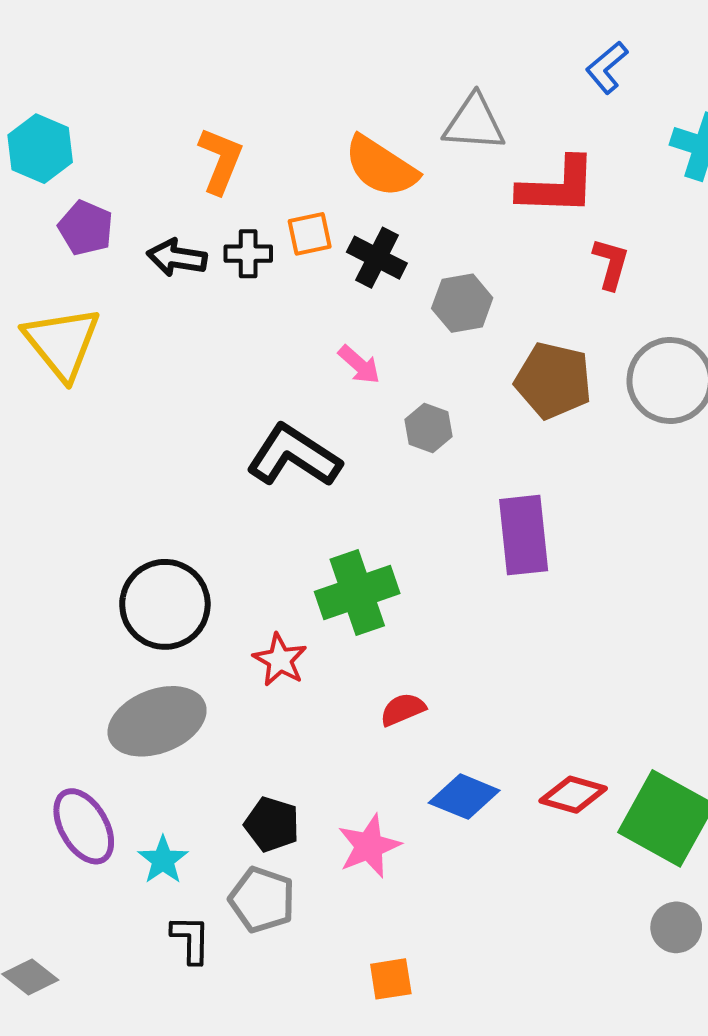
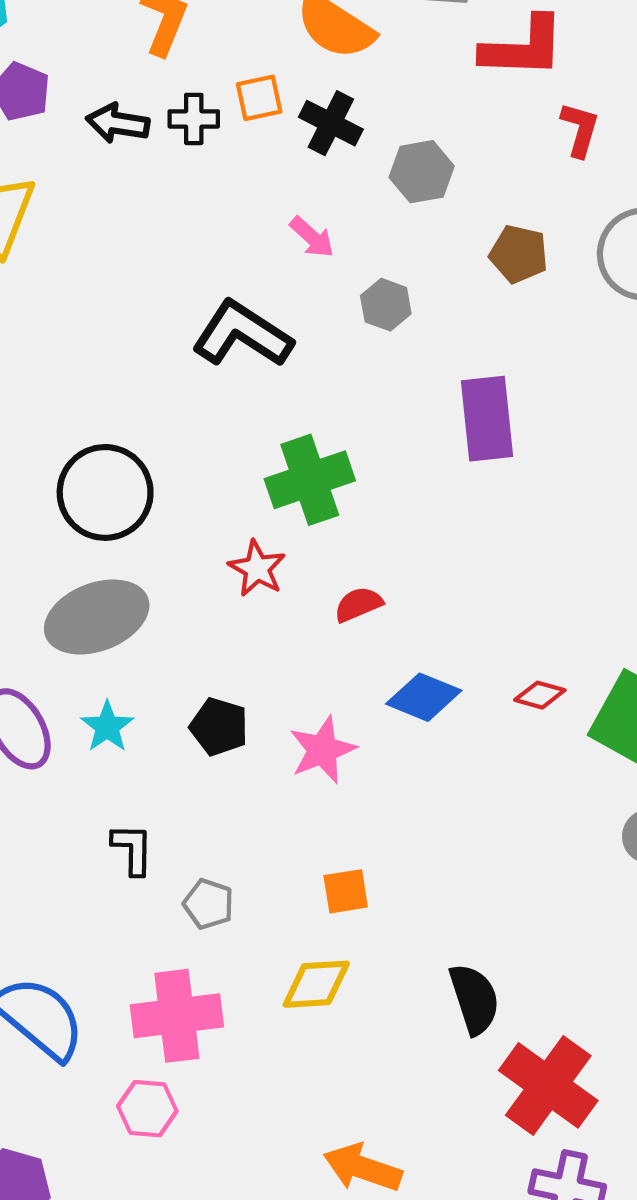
brown pentagon: (553, 380) -> (519, 254), size x0.7
red star: (280, 660) -> (257, 568), moved
red diamond: (573, 795) -> (540, 695), size x0.7
cyan star: (163, 860) -> (107, 727), moved
gray pentagon: (262, 900) -> (209, 904), moved, size x0.7

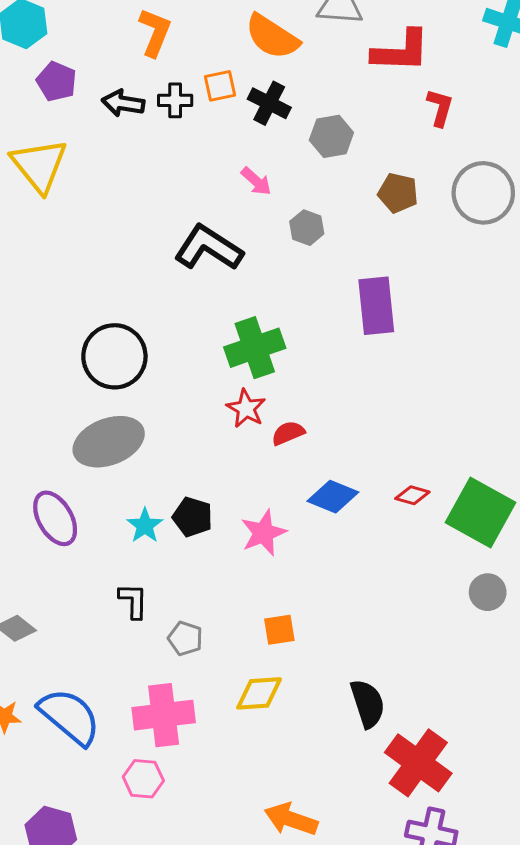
red star: (257, 568) -> (246, 408), moved
cyan star: (107, 727) -> (145, 526), moved

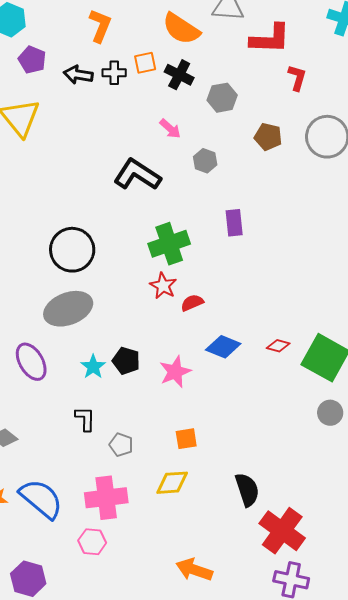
purple rectangle: (376, 306) -> (234, 223), moved, size x0.7

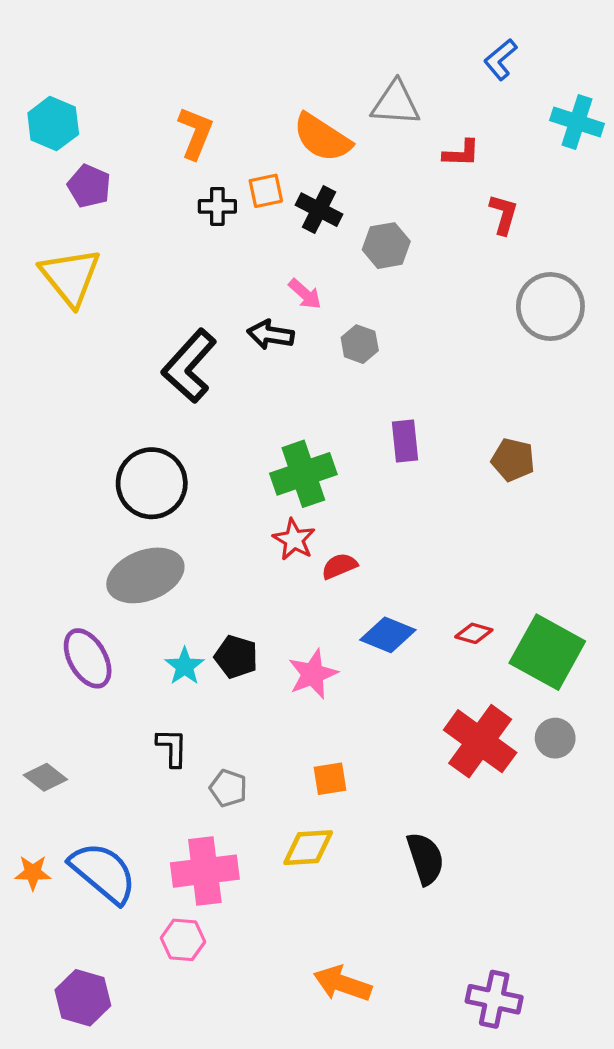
red L-shape: (270, 39) -> (461, 153), size x0.6
black arrow: (78, 75) -> (271, 335), moved
brown pentagon: (268, 137) -> (513, 460), moved
black L-shape: (137, 175) -> (189, 366), moved, turned -81
red cross: (282, 531) -> (480, 741), moved

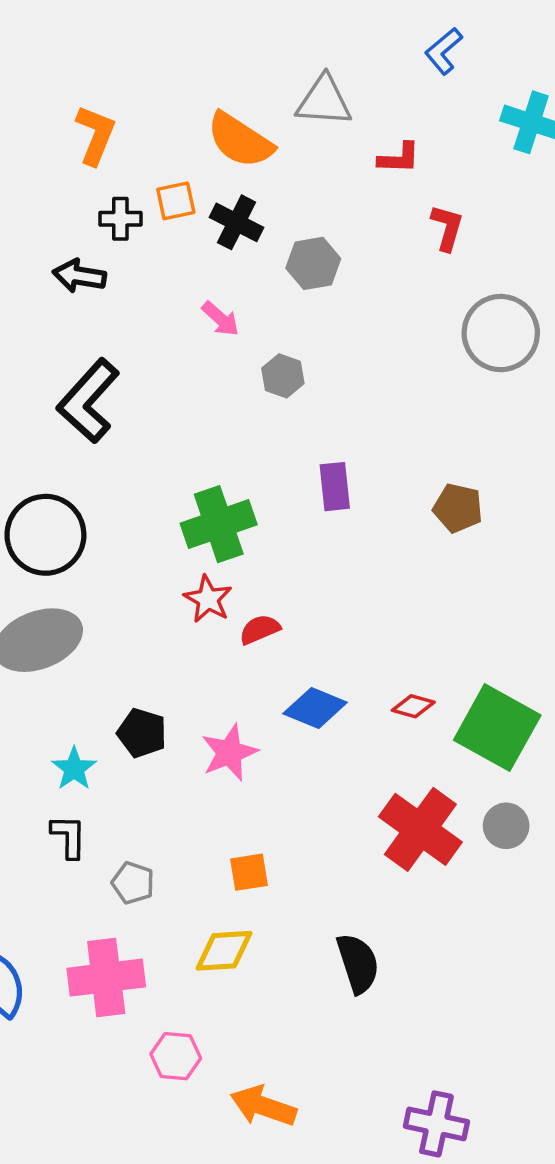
black arrow: (271, 335) -> (79, 276), moved
cyan star: (185, 666) -> (74, 769), moved
pink hexagon: (183, 940) -> (176, 1056), moved

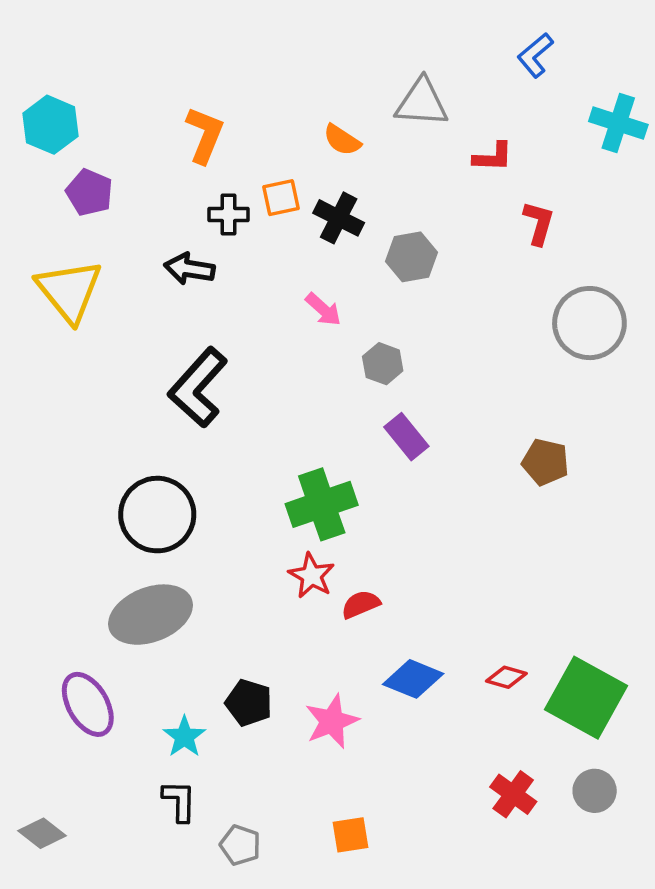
orange semicircle: (240, 140) -> (342, 140), size x0.6
purple rectangle: (335, 487) -> (406, 437), moved, turned -33
brown pentagon: (458, 508) -> (545, 462), moved
red cross: (420, 829) -> (513, 794), size x0.6

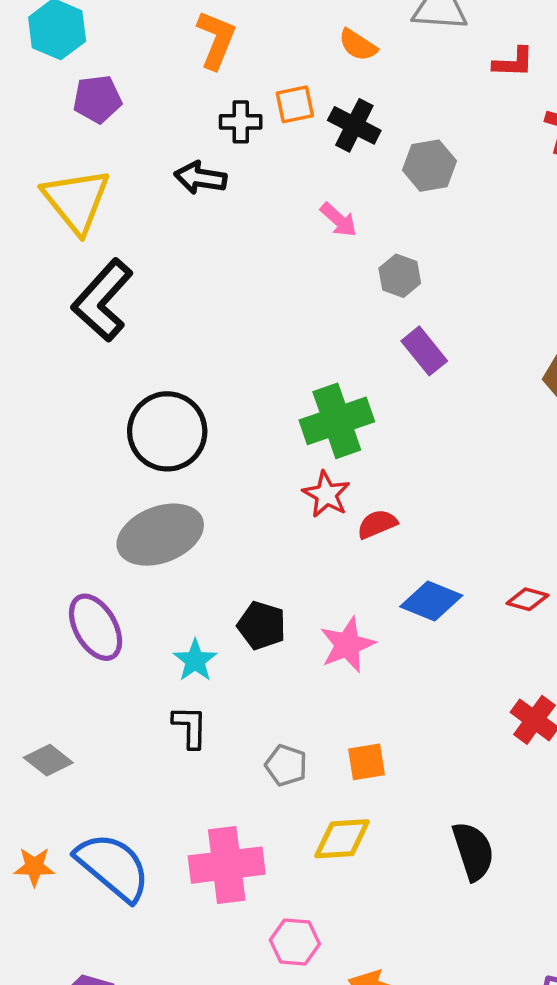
purple pentagon: (89, 193) -> (97, 99), turned -30
black L-shape: (198, 387) -> (103, 300), moved
gray pentagon: (240, 845) -> (286, 765), moved

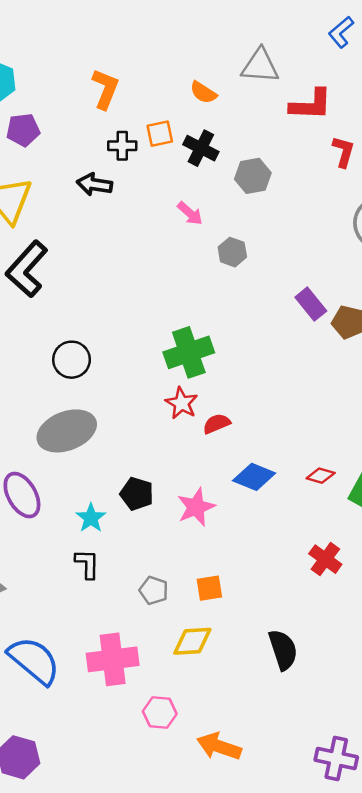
red L-shape: (513, 62) -> (311, 105), size x1.5
purple rectangle: (424, 351) -> (311, 304), moved
black circle: (167, 431) -> (72, 360), size x0.7

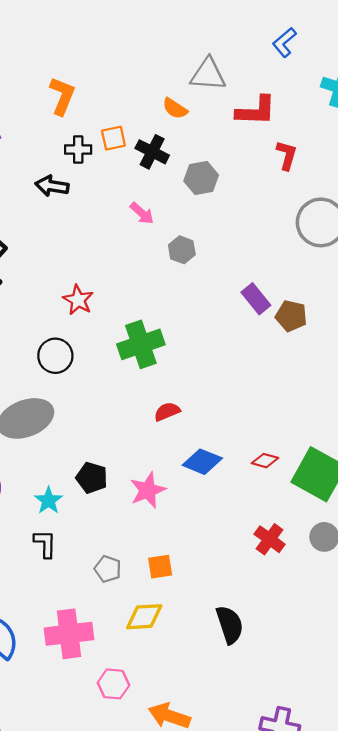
orange semicircle: (203, 93) -> (175, 108), moved
black circle: (72, 360) -> (55, 356), moved
red star: (182, 403) -> (78, 300), moved

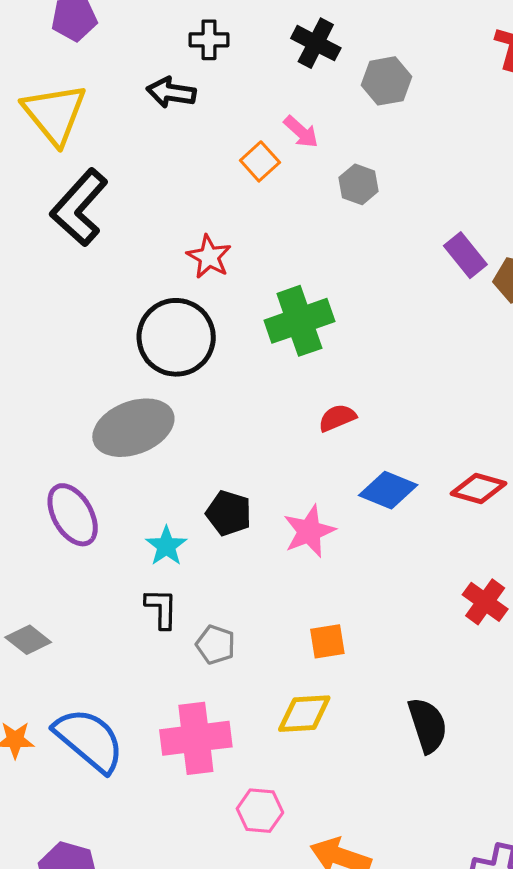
orange square: (113, 138) -> (260, 161), moved, turned -30
black circle: (55, 356) -> (176, 337), size x1.5
red diamond: (265, 461) -> (479, 488), size x1.4
gray pentagon: (108, 569) -> (216, 645), moved

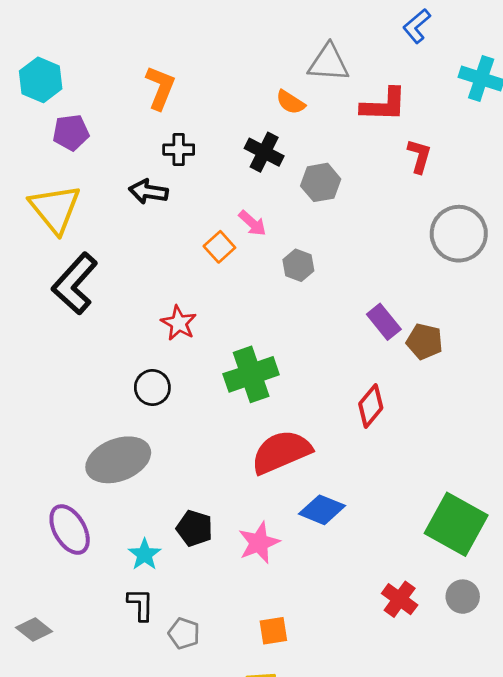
black circle: (176, 337) -> (152, 388), size x0.6
red semicircle: (337, 418) -> (281, 452), size x2.0
red diamond: (479, 488) -> (371, 406), moved, turned -66

